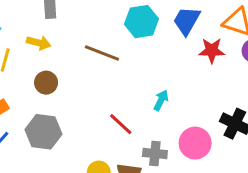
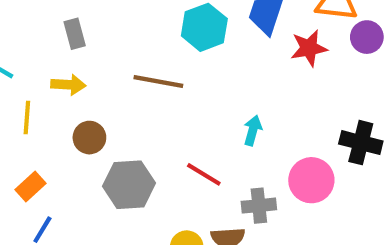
gray hexagon: (43, 132) -> (129, 185), moved

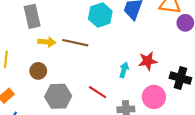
gray rectangle: (75, 34) -> (32, 16), size x1.5
red star: (309, 48) -> (148, 61), moved
yellow arrow: (68, 85) -> (47, 42), moved

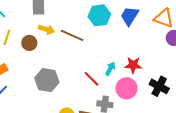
brown circle: (38, 71) -> (29, 43), moved
red line: (98, 92) -> (92, 79), moved
pink circle: (154, 97) -> (126, 88), moved

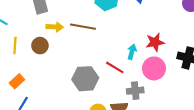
gray hexagon: (47, 80) -> (85, 79), moved

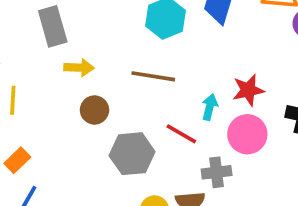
brown line: (83, 27) -> (153, 76), moved
brown circle: (40, 46) -> (94, 110), moved

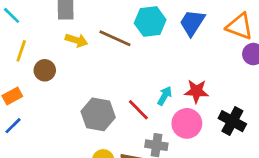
brown line: (153, 76) -> (115, 38), moved
brown circle: (94, 110) -> (45, 70), moved

